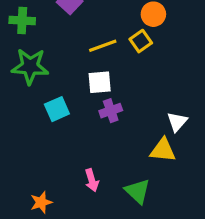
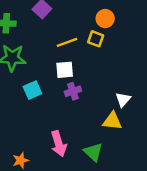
yellow square: (141, 41) -> (96, 39), turned -35
pink arrow: (92, 180) -> (59, 144), size x1.5

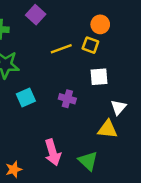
white square: (65, 70) -> (99, 77), moved
purple cross: (73, 91) -> (67, 99), turned 35

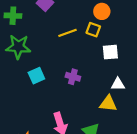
white square: (99, 77) -> (110, 52), moved
white triangle: (119, 107) -> (118, 84), turned 48

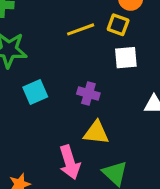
white square: (110, 52) -> (126, 58), moved
yellow triangle: (108, 103) -> (96, 133), moved

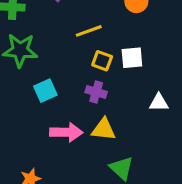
yellow square: (118, 25) -> (102, 61), moved
pink arrow: (70, 162) -> (66, 132), moved, turned -72

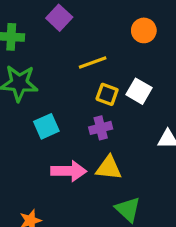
white square: (132, 58) -> (139, 91), turned 35
purple cross: (96, 92) -> (101, 128), turned -30

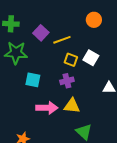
purple square: (59, 18) -> (41, 33), moved
cyan square: (46, 126) -> (33, 80), turned 35

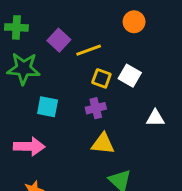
pink arrow: (47, 108) -> (29, 146), moved

